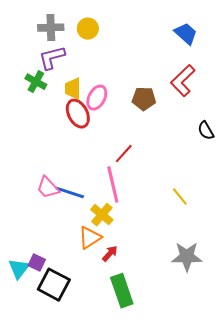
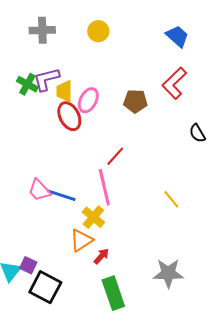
yellow circle: (88, 29) -> (98, 31), moved
purple L-shape: (52, 58) -> (46, 79), moved
gray star: (187, 257) -> (168, 273), moved

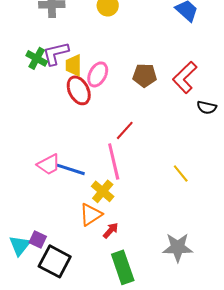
red L-shape: (174, 83) -> (185, 77), moved
black semicircle: (197, 133) -> (207, 107), turned -48
pink trapezoid: (39, 190) -> (49, 164), turned -75

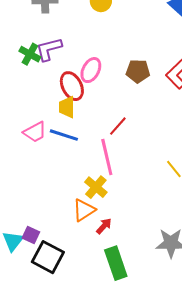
yellow trapezoid: (74, 65) -> (67, 107), moved
pink trapezoid: (49, 164) -> (35, 132), moved
blue line: (71, 169) -> (64, 135), moved

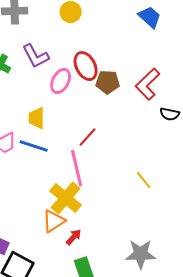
purple L-shape: (49, 49) -> (36, 56), moved, turned -104
red ellipse: (72, 86) -> (86, 66), moved
yellow cross: (96, 187) -> (66, 198), size x1.4

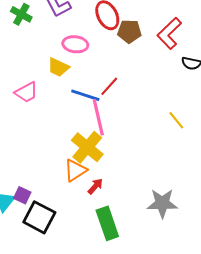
pink ellipse: (61, 81) -> (75, 44), moved, turned 70
yellow trapezoid: (37, 118) -> (58, 67), turned -65
blue line: (34, 146) -> (85, 95), moved
yellow line: (144, 180) -> (176, 120), moved

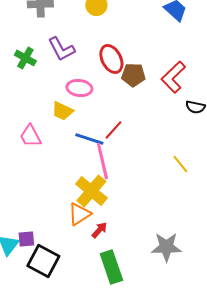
pink trapezoid: (26, 92) -> (30, 136), turned 90
purple square: (22, 195) -> (26, 239), turned -30

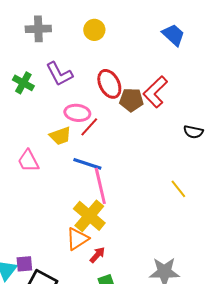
red L-shape: (173, 77) -> (155, 92), moved
yellow trapezoid: (62, 111) -> (60, 136), turned -45
red line: (113, 130) -> (89, 127), moved

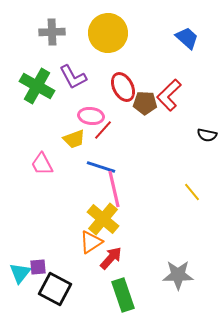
yellow circle: (94, 30) -> (108, 33), size x1.8
green cross: (23, 83) -> (37, 86), size x1.6
red arrow: (97, 255) -> (111, 258), size x1.4

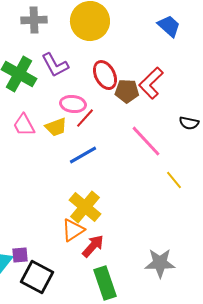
pink trapezoid: (42, 164) -> (24, 125), moved
blue line: (101, 167) -> (83, 155), turned -48
pink line: (114, 189) -> (146, 141), moved, turned -30

